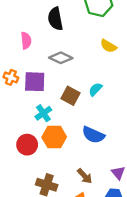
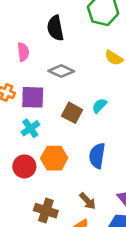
cyan cross: (43, 113) -> (30, 128), moved
blue semicircle: (93, 135) -> (97, 156), turned 75

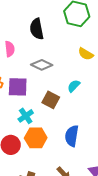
cyan semicircle: (100, 106) -> (74, 86), moved
cyan cross: (30, 128) -> (26, 116), moved

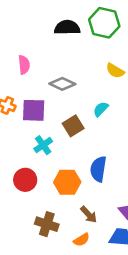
black semicircle: (37, 29) -> (67, 28), moved, turned 100
brown square: (51, 100) -> (73, 126), turned 30
orange hexagon: (36, 138) -> (67, 182), moved

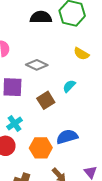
cyan cross: (43, 145) -> (14, 124), moved
blue semicircle: (98, 169) -> (67, 137), turned 65

